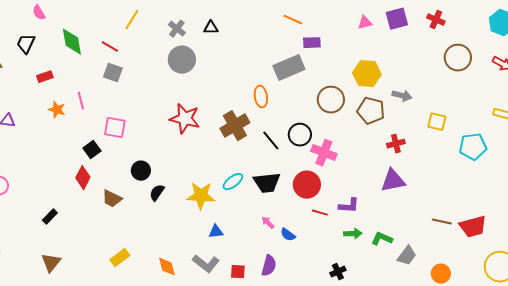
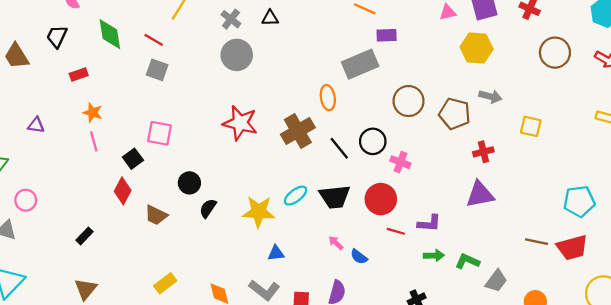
yellow hexagon: (367, 74) -> (477, 48), moved
pink line: (81, 101) -> (94, 141), moved
cyan pentagon: (473, 147) -> (579, 201), moved
pink cross: (324, 153) -> (400, 162), size x0.7

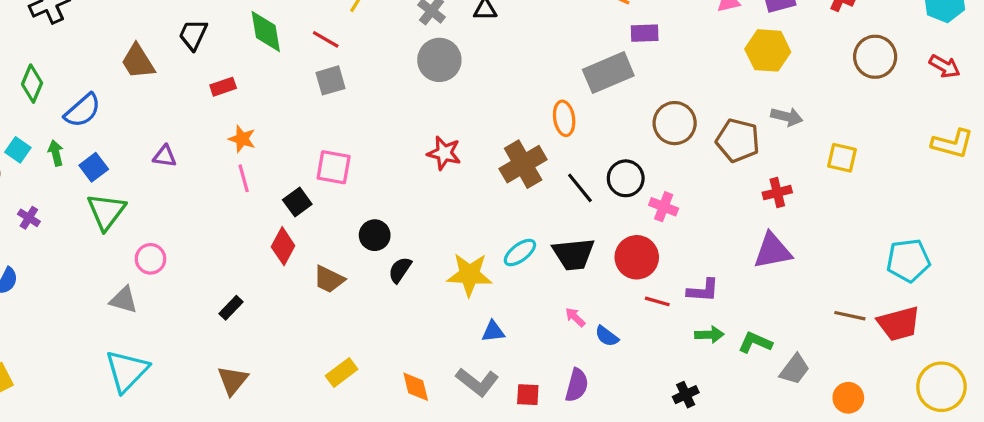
gray square: (157, 70) -> (330, 80), turned -35
red star: (240, 123) -> (444, 153), size x0.7

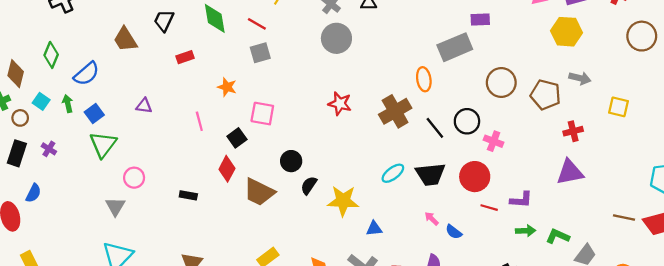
orange star: (242, 139) -> (227, 87), moved
yellow star: (469, 275) -> (343, 201), moved
brown trapezoid: (329, 279) -> (259, 192), size x1.4
gray triangle: (124, 300) -> (115, 206), turned 45
black rectangle: (231, 308) -> (188, 195), moved, turned 56

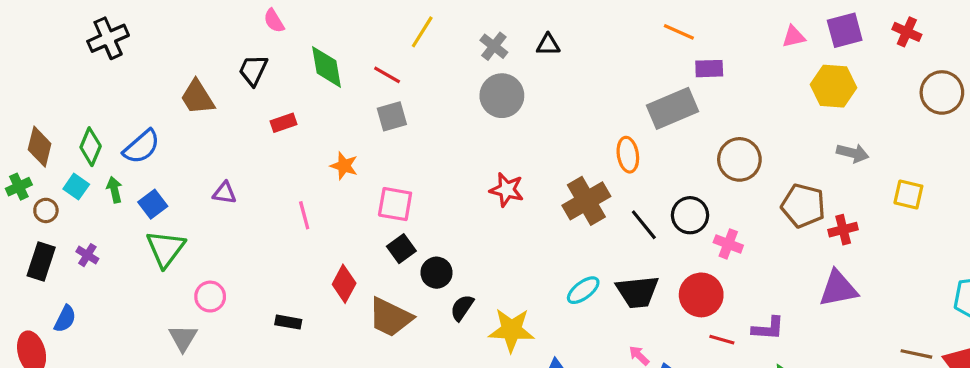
green diamond: (51, 55) -> (91, 147), moved
brown pentagon: (546, 95) -> (803, 206), moved
black square: (237, 138) -> (401, 249), moved

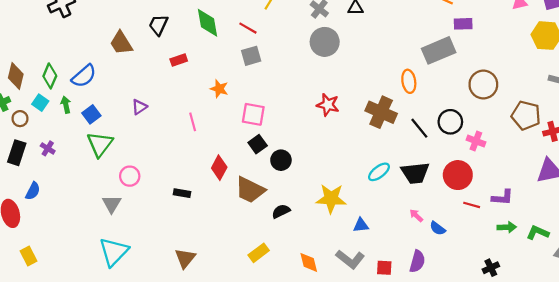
purple triangle: (224, 193) -> (139, 107), turned -42
brown cross: (586, 201) -> (381, 112), turned -36
black semicircle: (462, 308) -> (281, 211), moved, turned 30

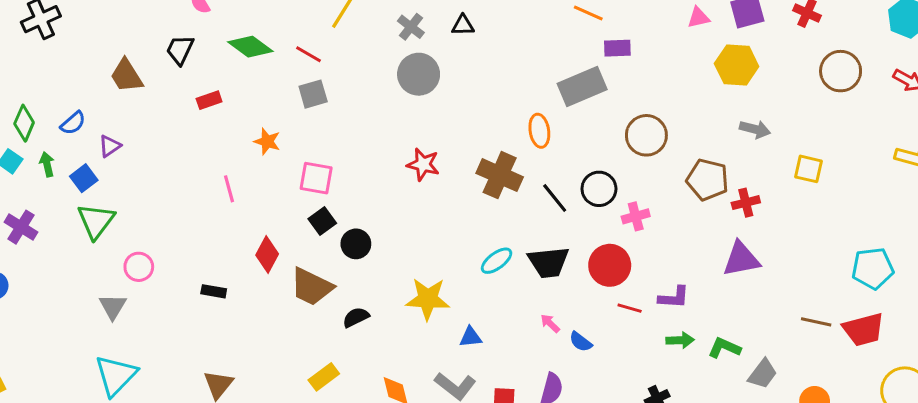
green diamond: (207, 23) -> (250, 47), turned -44
blue semicircle: (84, 76) -> (73, 123), size x0.7
purple triangle: (139, 107) -> (110, 146), moved
pink cross: (476, 141) -> (636, 216), turned -36
purple cross: (48, 148) -> (21, 227), size x1.5

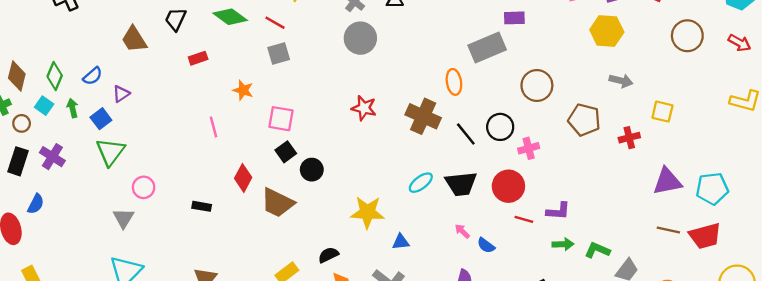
red cross: (746, 203) -> (629, 138), moved
purple triangle: (741, 259) -> (667, 181), moved
black semicircle: (356, 317) -> (328, 255), moved

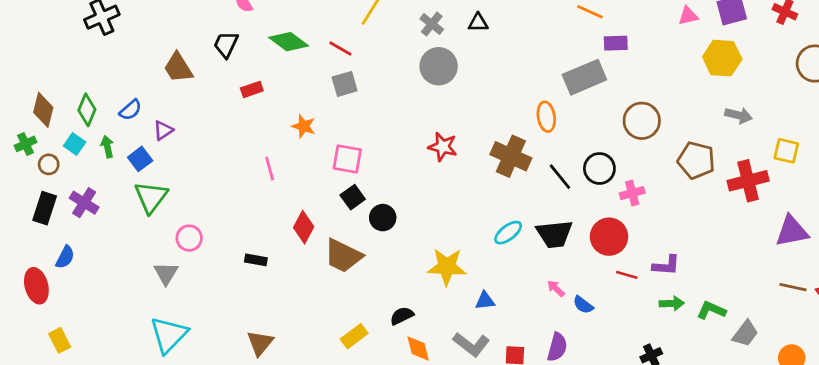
red cross: (629, 138) -> (748, 181), size x1.6

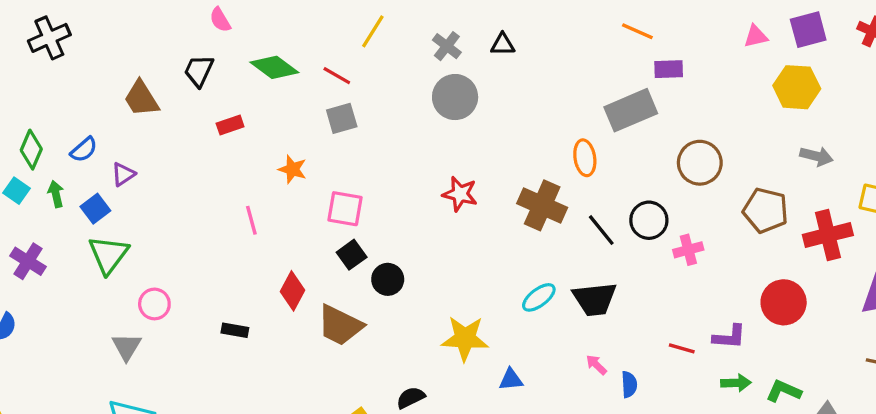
red circle: (609, 237) -> (784, 302), moved
blue semicircle: (583, 305) -> (629, 384), turned -130

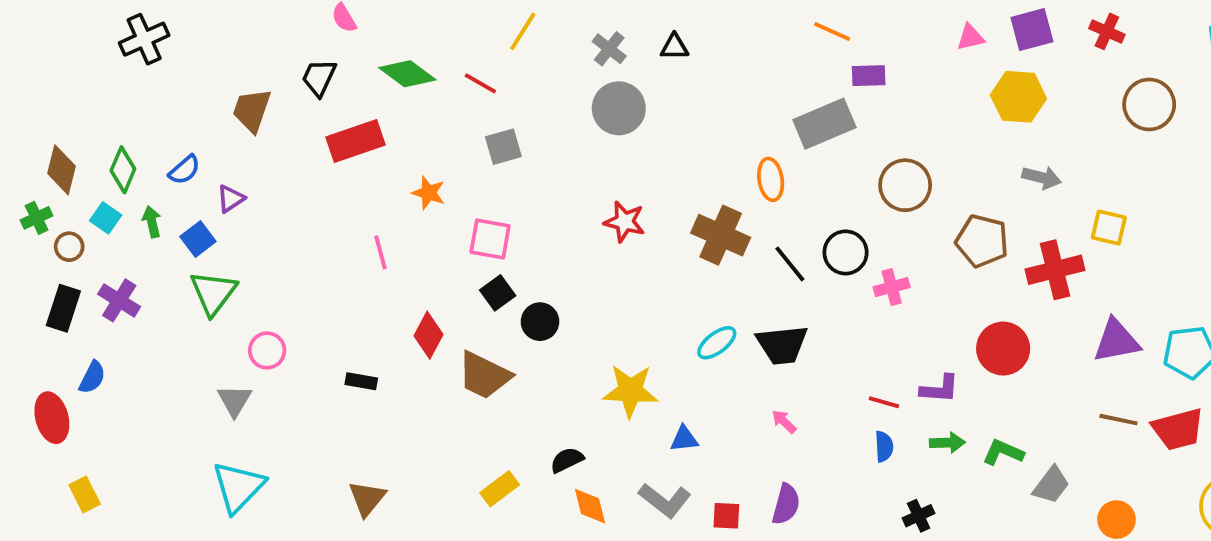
brown trapezoid: (141, 99) -> (252, 110), turned 51
gray square: (342, 118) -> (503, 147), moved
red rectangle: (230, 125) -> (356, 141), size x1.8
blue semicircle: (629, 384) -> (884, 447), moved

